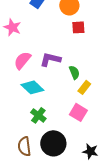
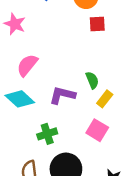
purple L-shape: (50, 59) -> (62, 95), moved
cyan diamond: (32, 87) -> (20, 99), moved
green cross: (38, 115) -> (47, 134), turned 35

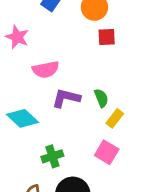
pink semicircle: (27, 65) -> (46, 70), moved, turned -140
purple L-shape: (62, 95) -> (66, 98), moved

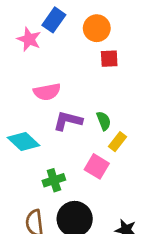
pink star: (17, 37) -> (29, 39), moved
pink square: (107, 152) -> (97, 166), moved

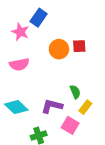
orange circle: (97, 28) -> (59, 49), moved
pink semicircle: (47, 92) -> (19, 64), moved
purple L-shape: (68, 121) -> (52, 106), moved

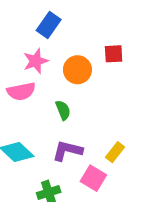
pink star: (20, 32) -> (36, 61), moved, turned 30
red square: (79, 46) -> (114, 54), moved
green semicircle: (75, 92) -> (63, 110), moved

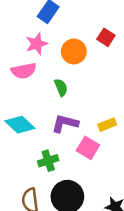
red square: (114, 54) -> (106, 37), turned 36
yellow rectangle: (115, 152) -> (107, 125), turned 30

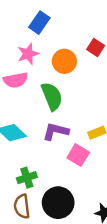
green semicircle: (61, 87) -> (52, 96), size x1.6
green cross: (48, 161) -> (27, 178), moved

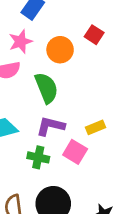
green cross: (27, 178) -> (38, 157), moved, turned 30

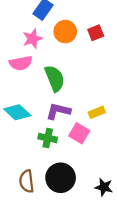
red square: (94, 35) -> (96, 33), turned 35
orange circle: (60, 50) -> (65, 32), moved

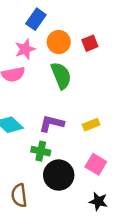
green semicircle: (55, 78) -> (61, 76), moved
pink square: (79, 133) -> (96, 164), moved
black circle: (61, 178) -> (59, 175), moved

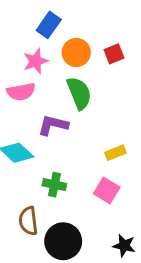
purple L-shape: (52, 123) -> (53, 125), moved
pink square: (96, 164) -> (107, 190), moved
black circle: (59, 175) -> (63, 241), moved
brown semicircle: (19, 195) -> (28, 221), moved

